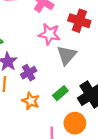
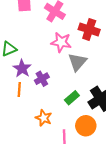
orange star: (31, 101) -> (44, 118), moved

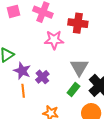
gray triangle: (77, 62) -> (79, 67), moved

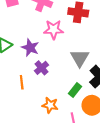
purple star: (22, 71) -> (30, 48), moved
green rectangle: (73, 89) -> (75, 90), moved

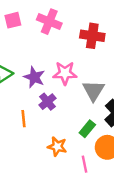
pink star: (54, 30) -> (65, 73), moved

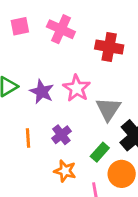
pink star: (65, 73) -> (77, 88), turned 30
purple cross: (47, 102) -> (61, 135), moved

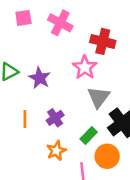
pink star: (77, 88) -> (85, 67), moved
orange star: (65, 171) -> (56, 151), turned 30

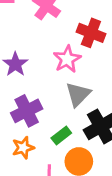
purple cross: (55, 118) -> (27, 111), size x1.5

